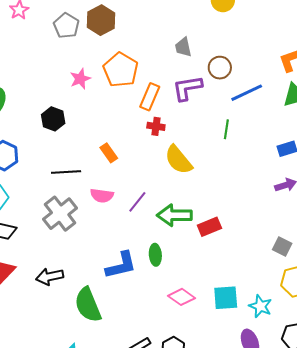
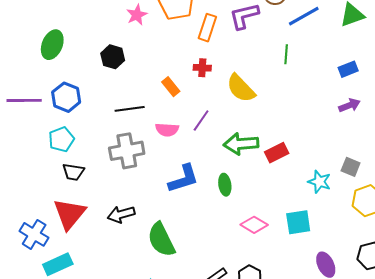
red cross: (156, 126) -> (202, 68), moved
purple line: (137, 202) -> (201, 120), moved
gray cross: (60, 214) -> (127, 151), turned 32
blue L-shape: (121, 265) -> (183, 179), moved
cyan star: (260, 306) -> (319, 182), moved

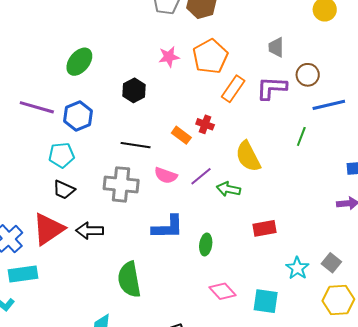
red cross: (202, 68) -> (205, 124), moved
orange rectangle: (171, 87) -> (181, 135), turned -30
green arrow: (241, 144) -> (228, 189), moved, size x0.7
black arrow: (121, 214) -> (90, 231), moved

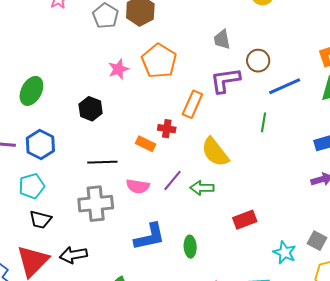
orange rectangle: (233, 89) -> (192, 104), moved

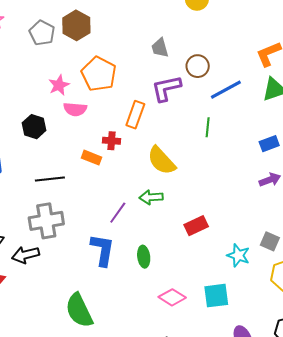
purple line: (173, 180) -> (118, 213), moved
pink semicircle: (138, 186) -> (75, 109), moved
blue L-shape: (150, 237) -> (102, 250), turned -64
black arrow: (73, 255) -> (25, 255), moved

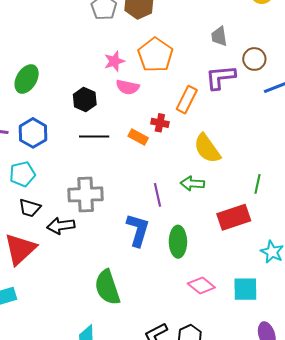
green line: (208, 127) -> (257, 184), moved
black line: (50, 179) -> (94, 136), moved
purple line: (118, 213) -> (158, 195), turned -55
red rectangle: (196, 226) -> (234, 217), size x1.4
green ellipse: (144, 257) -> (178, 242), size x1.4

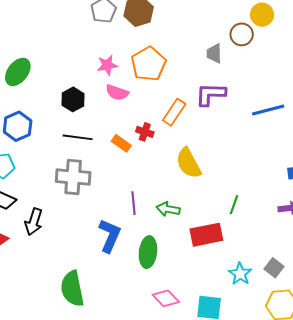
brown circle: (254, 59) -> (242, 34), moved
green arrow: (192, 184) -> (168, 209), moved
gray cross: (86, 194) -> (73, 177), moved
black arrow: (61, 226) -> (34, 222), turned -72

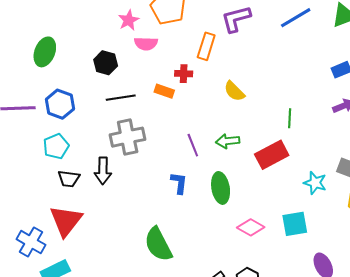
yellow semicircle: (188, 163) -> (234, 91), size x0.7
black arrow: (34, 222) -> (103, 171), moved
blue L-shape: (110, 236) -> (179, 183), size x0.7

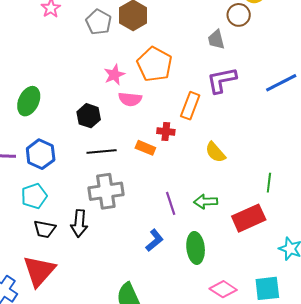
blue L-shape: (179, 183) -> (154, 240), turned 40

